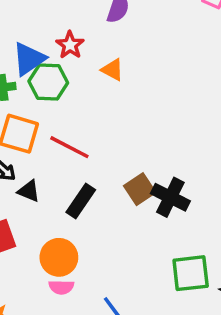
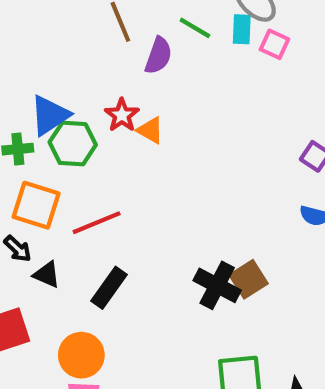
red star: (70, 45) -> (122, 115), moved
red line: (69, 147) -> (97, 223), turned -51
brown square: (140, 189) -> (249, 279), moved

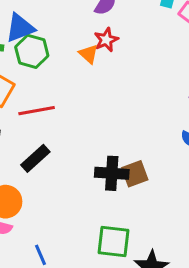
red star: (122, 115) -> (106, 40), moved
black cross: (217, 285) -> (112, 173), turned -36

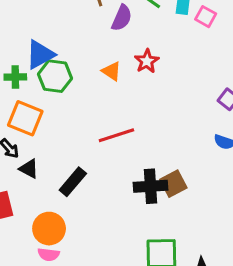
red star: (106, 40) -> (147, 61), moved
red line: (37, 111) -> (116, 135), moved

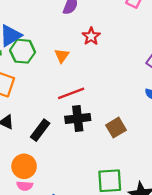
orange triangle: (112, 71) -> (62, 56), moved, turned 35
black cross: (150, 186) -> (78, 118), moved

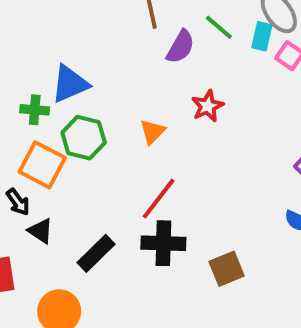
green hexagon: (23, 51) -> (84, 138), moved
red line: (71, 93) -> (159, 199), turned -40

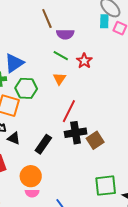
green line: (219, 27) -> (61, 56), moved
purple semicircle: (180, 47) -> (65, 34), turned 72
brown square: (227, 269) -> (95, 140), moved

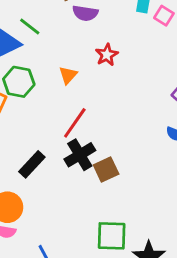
green line: (61, 56) -> (30, 27), moved
black cross: (76, 133) -> (80, 155), turned -30

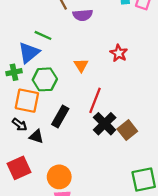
red star: (107, 55) -> (119, 53), moved
black rectangle: (32, 164) -> (60, 117), moved

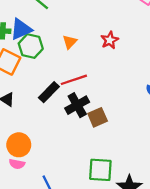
blue triangle: (29, 53) -> (21, 29), moved
red line: (95, 100) -> (74, 80), turned 35
black rectangle: (60, 117) -> (49, 92), moved

